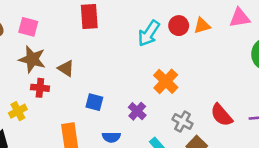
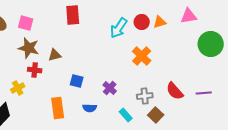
brown triangle: (66, 68) -> (55, 55), turned -48
orange cross: (166, 81) -> (142, 56), moved
gray cross: (183, 122) -> (145, 96), turned -35

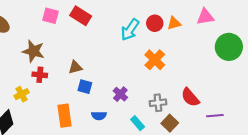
red rectangle: (73, 15) -> (81, 16), turned -54
pink square: (26, 23) -> (51, 16), moved
brown triangle: (55, 55) -> (75, 67), moved
purple line: (204, 93) -> (215, 116), moved

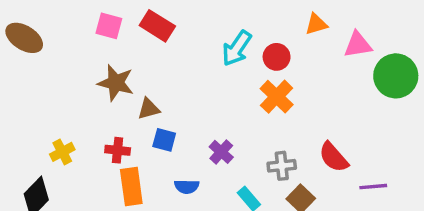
pink triangle: (205, 17) -> (358, 45), moved
red circle: (155, 23) -> (277, 57), moved
orange triangle: (174, 23) -> (316, 24), moved
brown star: (33, 51) -> (116, 83), moved
red cross: (40, 75) -> (118, 150), moved

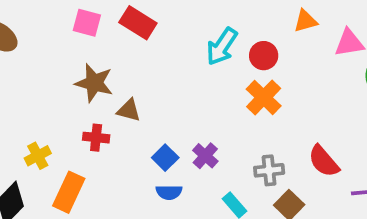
brown triangle: (149, 109) -> (129, 110), turned 30
blue square: (164, 140) -> (165, 158), moved, turned 30
red cross: (118, 150) -> (96, 138), moved
orange rectangle: (131, 187) -> (69, 192), moved, turned 33

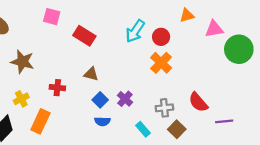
red rectangle: (138, 23) -> (84, 36), moved
brown star: (94, 83) -> (22, 62), moved
brown triangle: (129, 110) -> (91, 74), moved

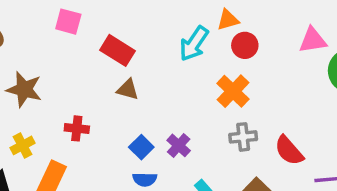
orange triangle: (187, 15) -> (228, 20), moved
red circle: (161, 37) -> (245, 45), moved
brown triangle: (91, 74) -> (128, 89), moved
gray cross: (164, 108) -> (243, 137), moved

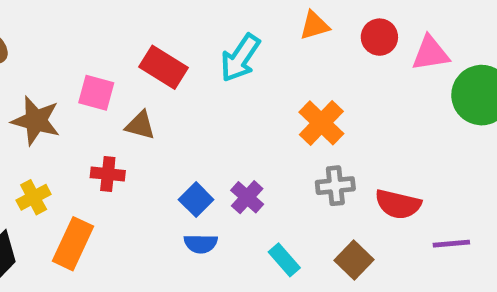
pink square: (68, 22) -> (96, 93), moved
cyan arrow: (194, 44) -> (240, 58), moved
red circle: (245, 45) -> (379, 37), moved
brown triangle: (128, 89) -> (140, 125), moved
red semicircle: (289, 151) -> (398, 204), turned -36

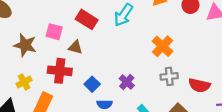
red cross: (108, 174) -> (60, 71), size x1.5
blue square: (196, 200) -> (92, 84), moved

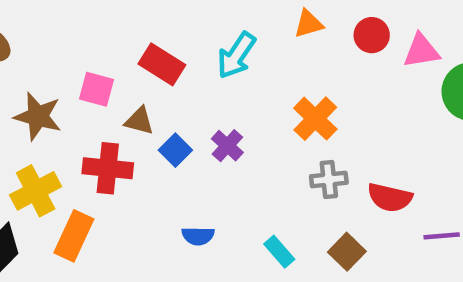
yellow cross: (24, 82) -> (36, 191), size x1.5
purple cross: (127, 82) -> (227, 146), moved
blue square: (92, 84) -> (175, 150), moved

